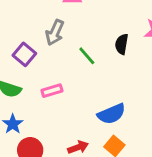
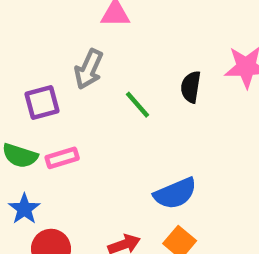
purple square: (24, 54) -> (42, 102), turned 35
pink rectangle: (52, 91) -> (62, 158), moved

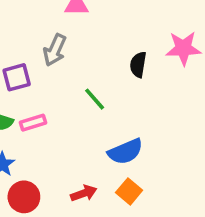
green line: (138, 105) -> (95, 99), moved

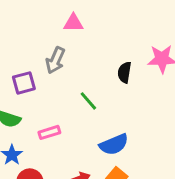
pink rectangle: (33, 123) -> (49, 132), moved

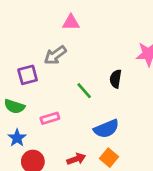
gray arrow: (55, 60) -> (55, 55), turned 30
black semicircle: (124, 72) -> (116, 79), moved

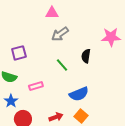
gray arrow: (55, 55) -> (60, 34), moved

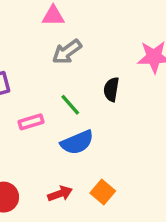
pink rectangle: (36, 86) -> (31, 122), moved
blue semicircle: (79, 94) -> (77, 142), moved

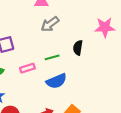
green line: (70, 105) -> (52, 57), turned -64

